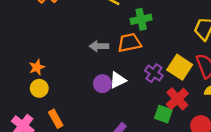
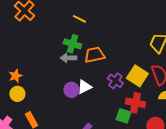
green cross: (141, 19) -> (72, 44), moved, turned 30
red cross: (177, 99) -> (135, 103), turned -36

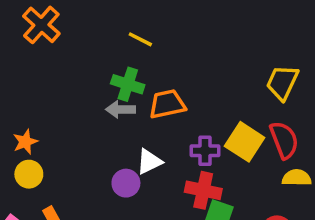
purple cross: (115, 81) -> (205, 151), turned -35
purple circle: (71, 90) -> (126, 183), moved
red cross: (135, 103) -> (203, 190), moved

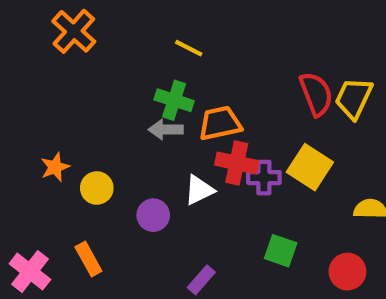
red semicircle: (284, 140) -> (316, 94), moved
yellow circle: (29, 174) -> (97, 188), moved
purple circle: (126, 183) -> (153, 215), moved
red cross: (203, 190) -> (237, 163), moved

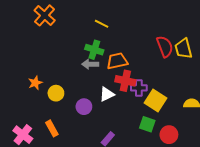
yellow trapezoid: (354, 98) -> (183, 49), turned -40
yellow square: (310, 167) -> (155, 100), moved
red circle: (347, 272) -> (169, 135), moved

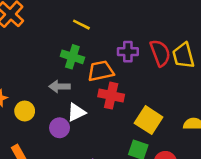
gray arrow: (90, 64) -> (60, 86), moved
purple cross: (139, 88) -> (128, 52), moved
white triangle: (107, 94) -> (76, 112), moved

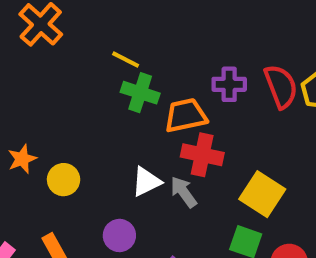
yellow line: (81, 25) -> (126, 60), moved
gray arrow: (60, 86) -> (184, 192), moved, turned 54
purple circle: (60, 128) -> (119, 235), moved

